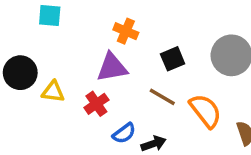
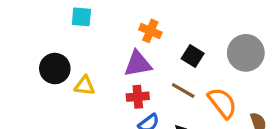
black square: (173, 59) -> (193, 56), turned -35
red cross: (96, 104) -> (138, 97), moved, turned 30

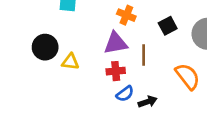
black square: (193, 56) -> (168, 26), moved, turned 30
brown line: (183, 90) -> (144, 55), moved, turned 60

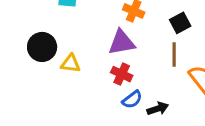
brown line: (144, 55) -> (174, 54), moved
red cross: (116, 71) -> (122, 74), turned 30

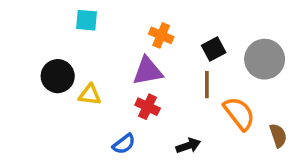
blue semicircle: (132, 100) -> (124, 144), moved

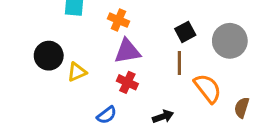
orange cross: (161, 35) -> (118, 20), moved
yellow triangle: (90, 95) -> (77, 72), turned -30
brown semicircle: (278, 135) -> (242, 108), turned -144

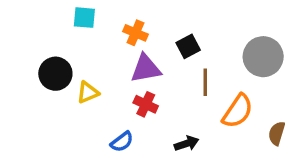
black square: (185, 32) -> (188, 46), moved
orange semicircle: (208, 88) -> (238, 111), turned 72

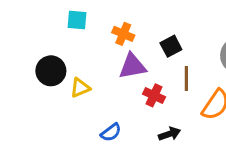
red cross: (146, 104) -> (154, 95), moved

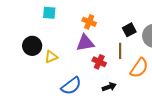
orange cross: (123, 34) -> (89, 22), moved
black square: (171, 46) -> (129, 30), moved
blue semicircle: (111, 132) -> (71, 86), size x1.5

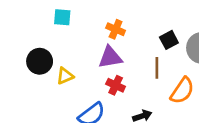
red cross: (99, 62) -> (116, 85), moved

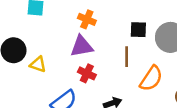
black square: (169, 40) -> (138, 30), turned 30
yellow triangle: (65, 76) -> (38, 64), turned 42

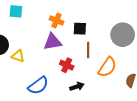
black square: (138, 30) -> (80, 29), moved
red cross: (87, 73) -> (67, 65), moved

